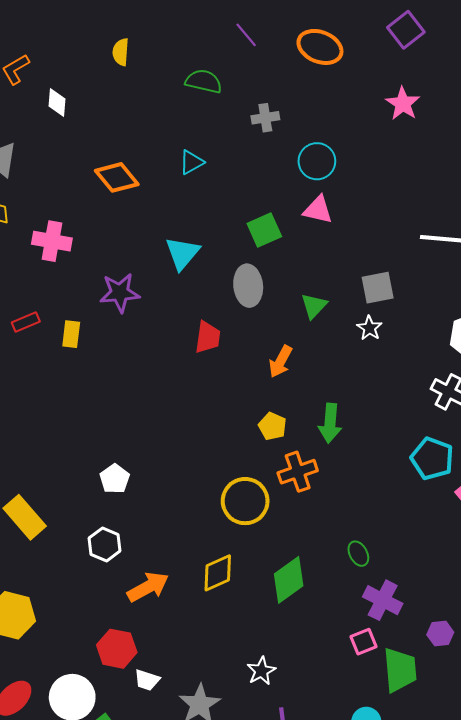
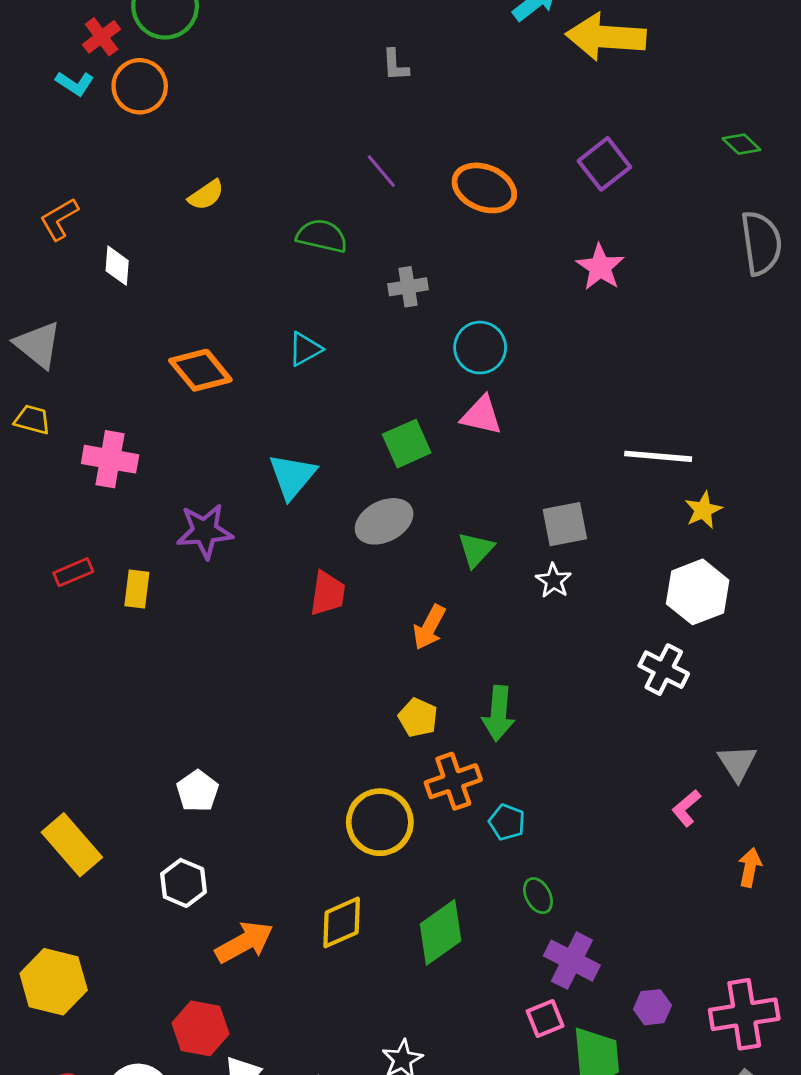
yellow semicircle: (121, 52) -> (206, 195), turned -128
gray ellipse: (248, 286) -> (384, 521), turned 69
cyan pentagon: (432, 459) -> (507, 822), moved, size x0.6

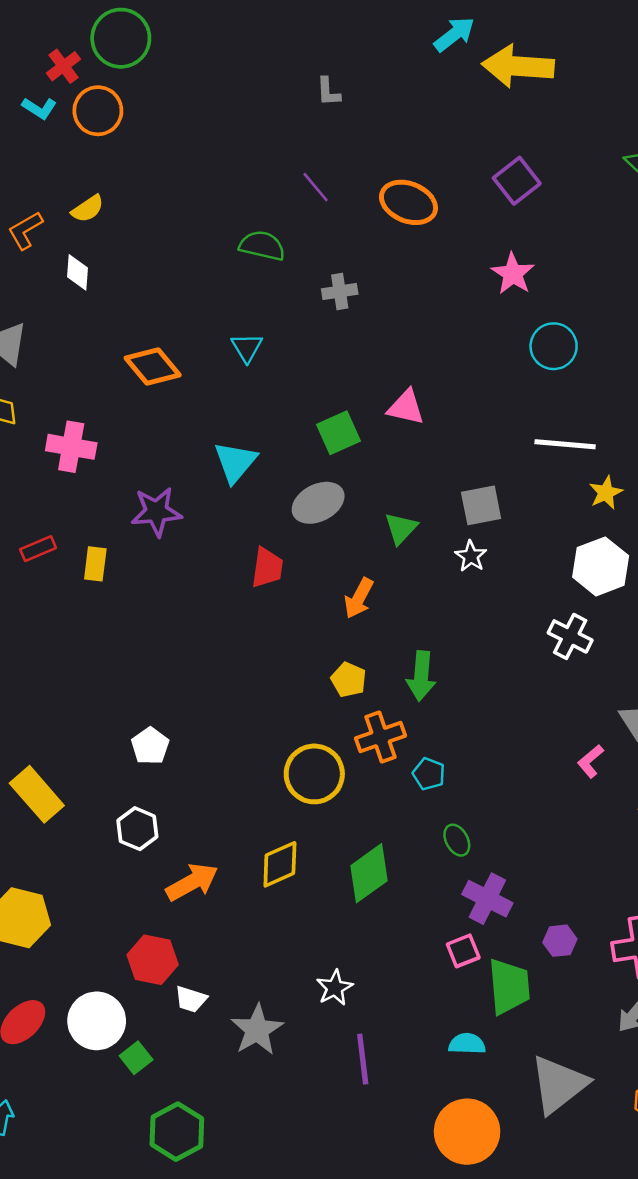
yellow semicircle: (206, 195) -> (88, 209), moved
cyan circle: (480, 348) -> (554, 346), moved
cyan triangle: (305, 349) -> (247, 347), turned -32

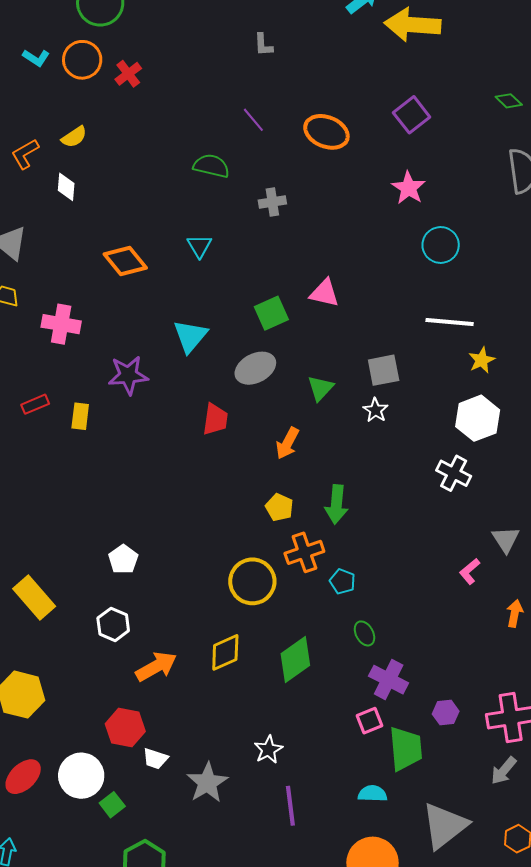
red cross: (64, 66) -> (128, 74), moved

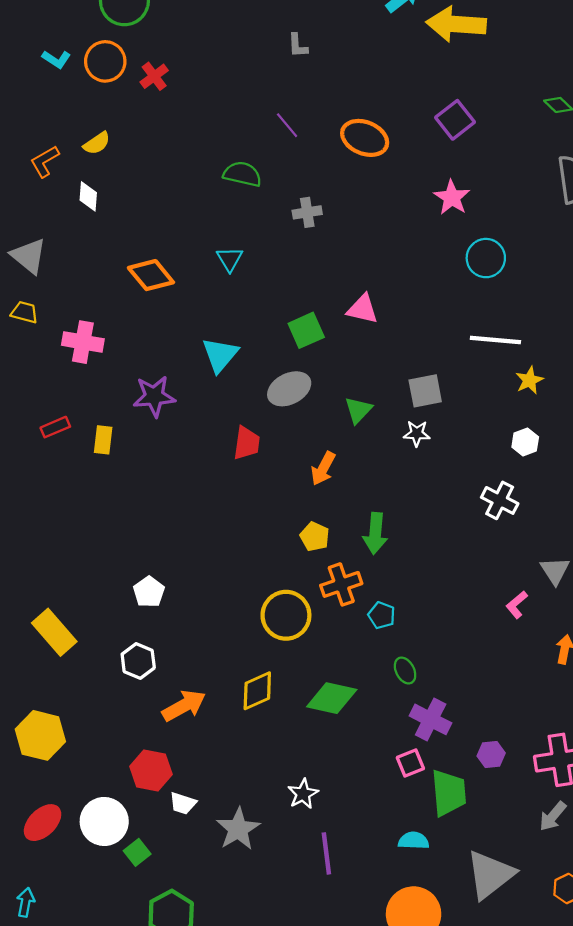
white star: (376, 410) -> (417, 433), turned -30
white hexagon: (478, 418) -> (525, 442), size x0.6
green diamond: (295, 659) -> (332, 698), turned 48

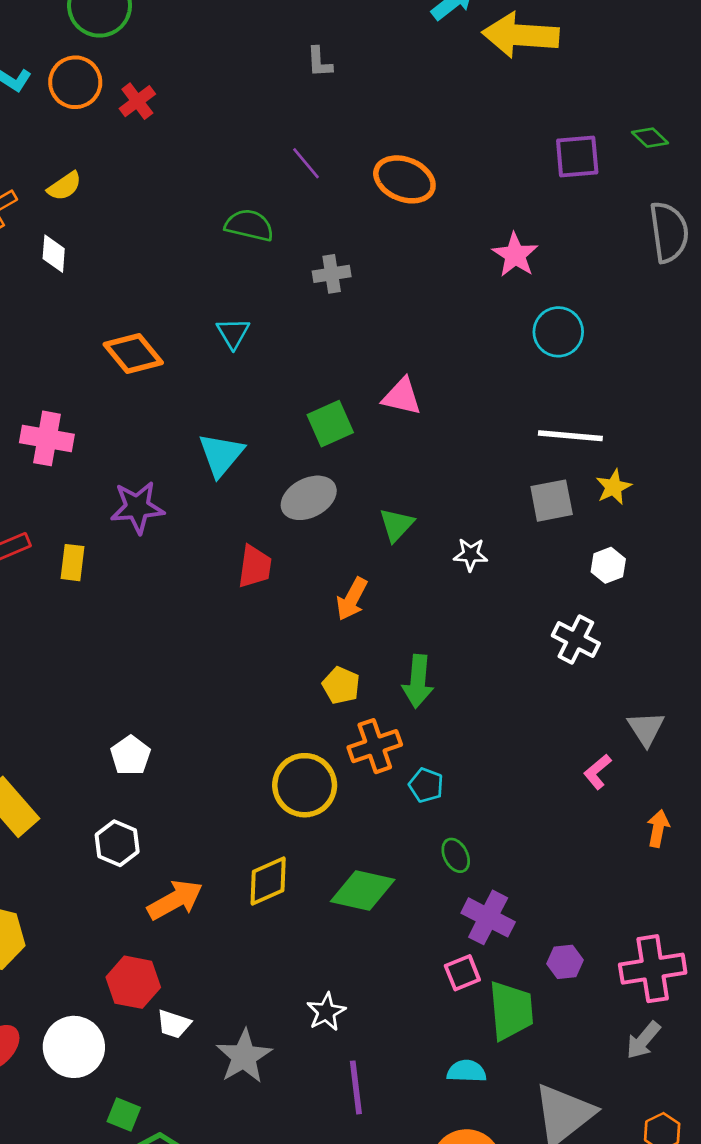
purple square: (455, 120) -> (577, 156), moved, turned 33
gray square: (425, 391) -> (552, 501), moved
green square: (137, 852) -> (124, 1114), moved, turned -30

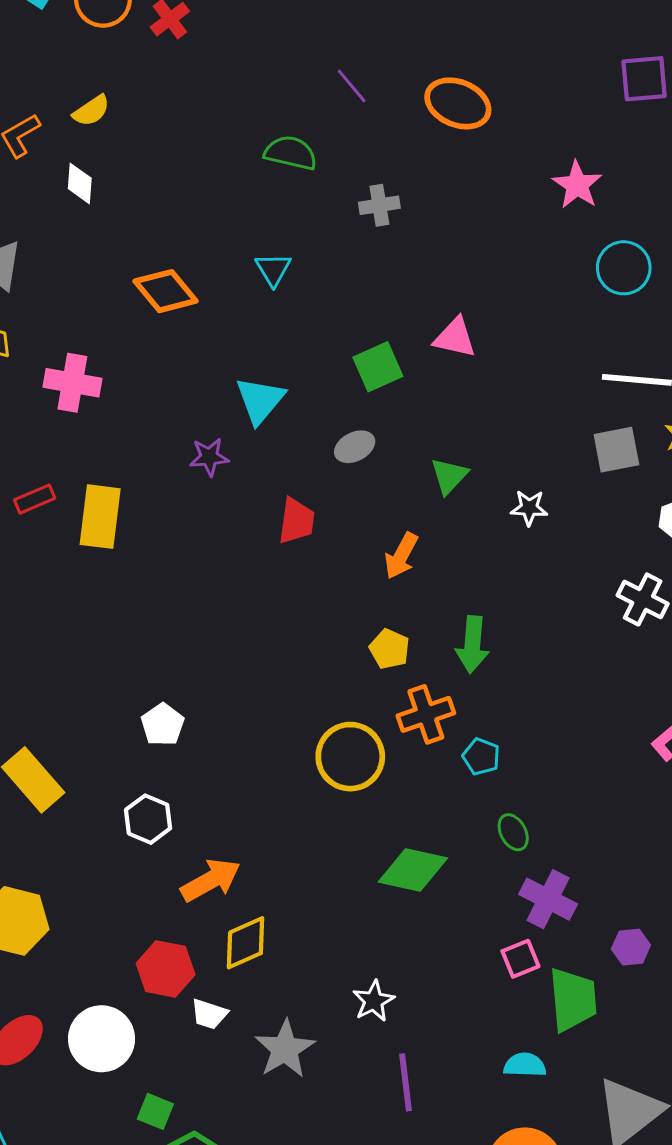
gray ellipse: (309, 498) -> (355, 447), size x0.7
purple star: (137, 507) -> (209, 457), moved, size x0.7
yellow rectangle: (73, 563) -> (100, 517), size x1.6
yellow diamond: (268, 881) -> (246, 943), moved

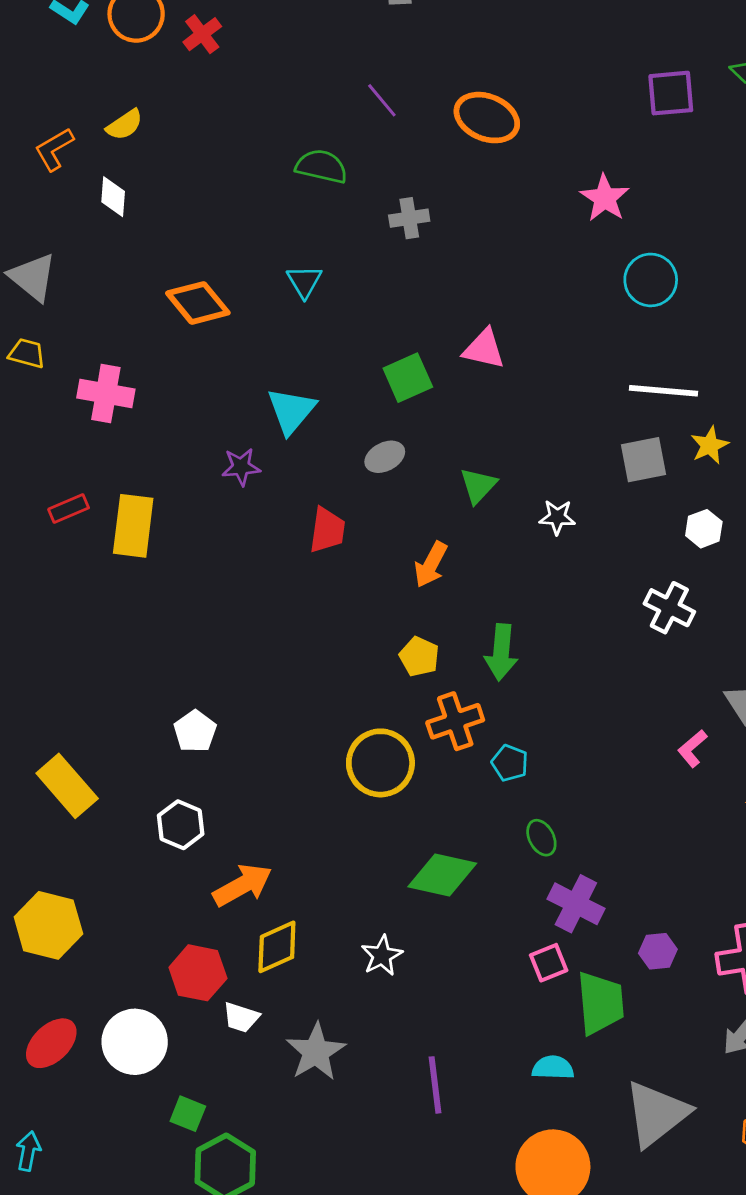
white star: (374, 1001) -> (382, 956), moved

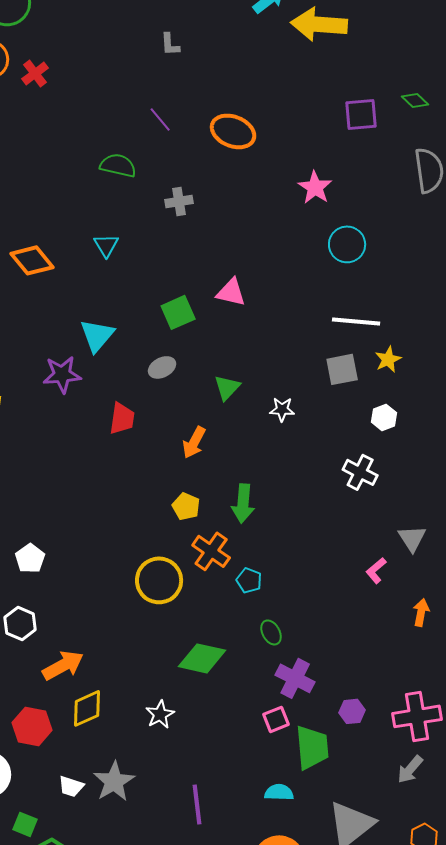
purple star: (241, 467) -> (62, 374), size x1.4
orange cross: (455, 721) -> (211, 551), turned -36
white trapezoid: (241, 1017) -> (71, 786), moved

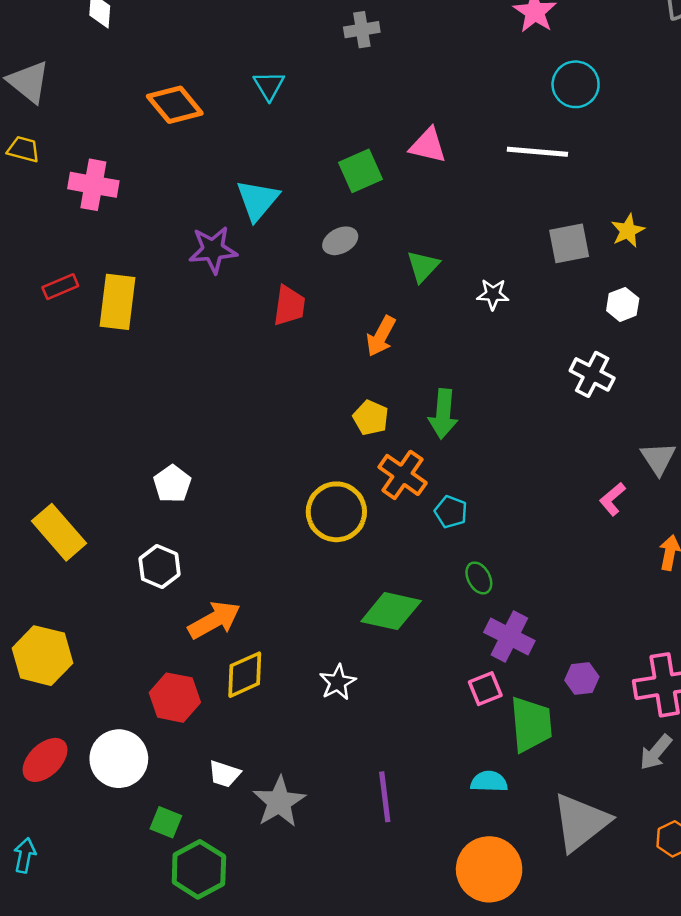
white line: (356, 321) -> (537, 152), moved
gray star: (114, 781) -> (279, 802), moved

